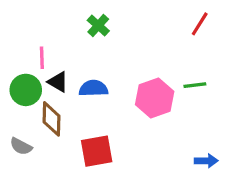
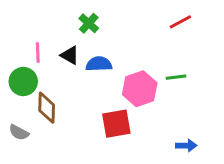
red line: (200, 24) -> (180, 22), turned 30
black triangle: (58, 82) -> (70, 55), moved
blue semicircle: (93, 88) -> (99, 64), moved
red square: (97, 151) -> (116, 124), moved

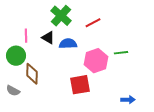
red line: (180, 22) -> (93, 23), moved
green cross: (89, 23) -> (61, 16), size x1.5

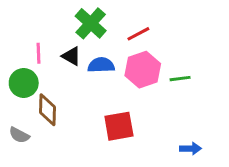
pink hexagon: (96, 61) -> (143, 70), moved

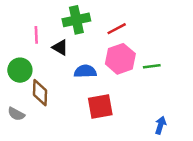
green cross: (91, 23) -> (76, 20), turned 36
pink line: (39, 53) -> (36, 35), moved
blue semicircle: (101, 65) -> (85, 71), moved
blue arrow: (190, 149) -> (160, 125), turned -72

